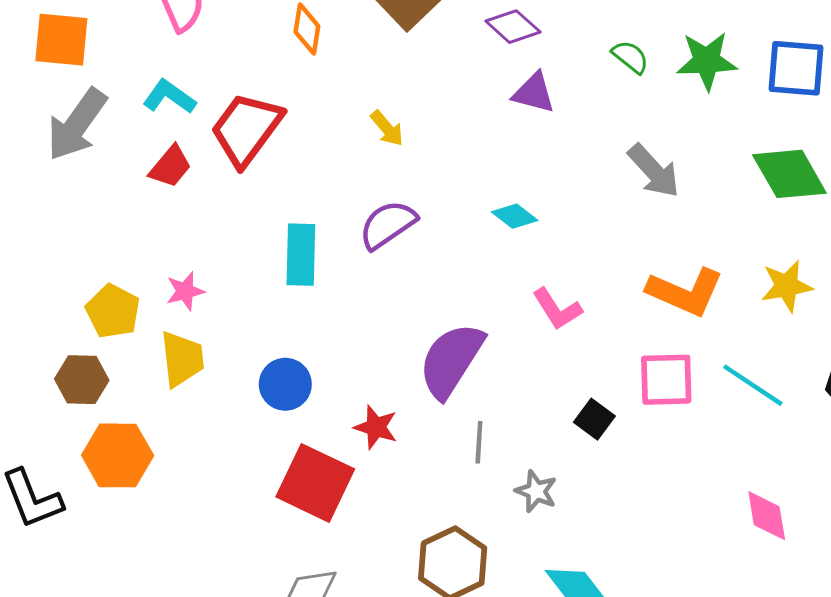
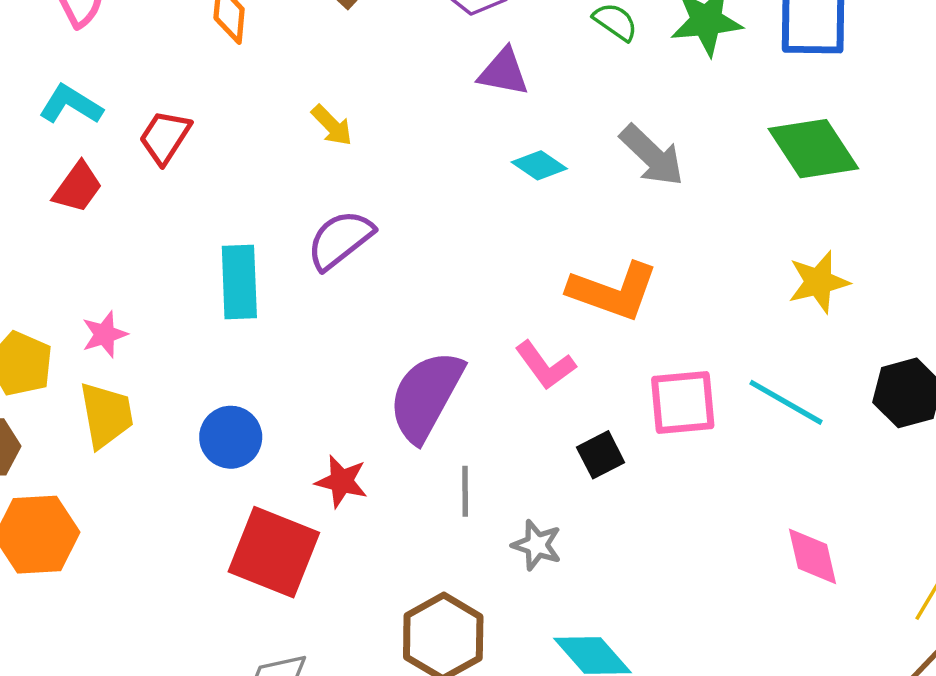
red trapezoid: (246, 129) -> (165, 137), size x0.6
cyan diamond: (515, 216) -> (539, 165), moved
orange L-shape: (685, 292) -> (613, 291), moved
pink L-shape: (557, 309) -> (545, 365), moved
black square: (594, 419) -> (601, 455), turned 30

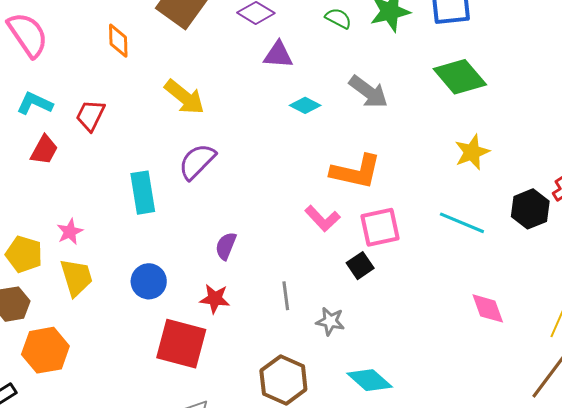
yellow arrow: (332, 125) -> (184, 97), size x1.6
purple semicircle: (426, 396) -> (226, 246), moved, size x0.5
pink square: (683, 402) -> (380, 227), moved

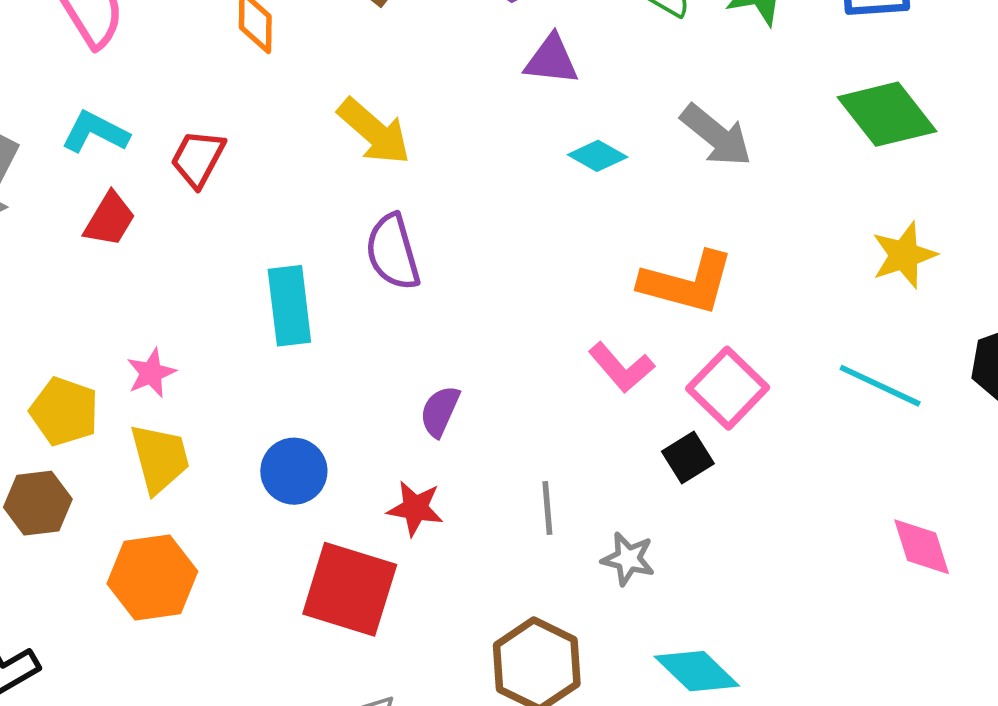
purple semicircle: (197, 161) -> (393, 252), turned -63
pink square: (380, 227) -> (728, 388), turned -36
orange hexagon: (45, 350) -> (152, 577), moved

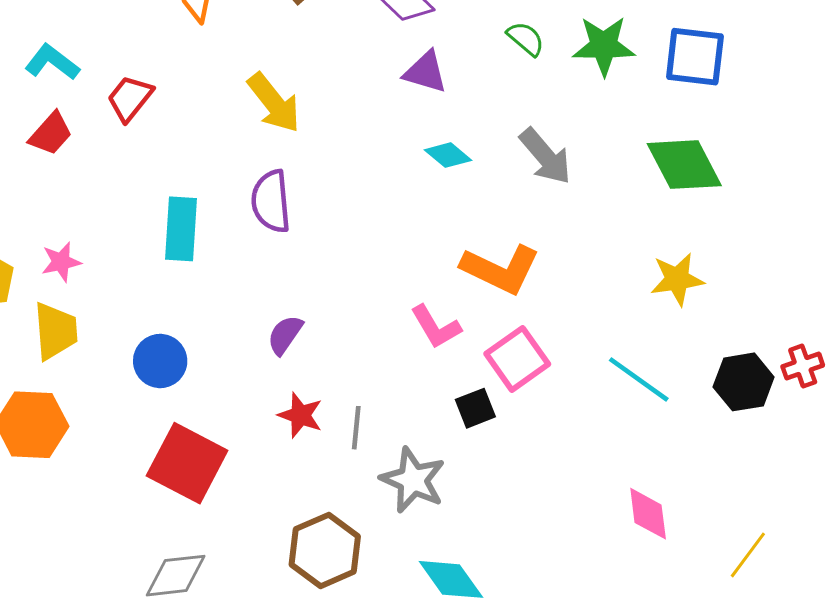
red star: (415, 508) -> (300, 415), moved
gray star: (628, 559) -> (413, 480), size x1.5

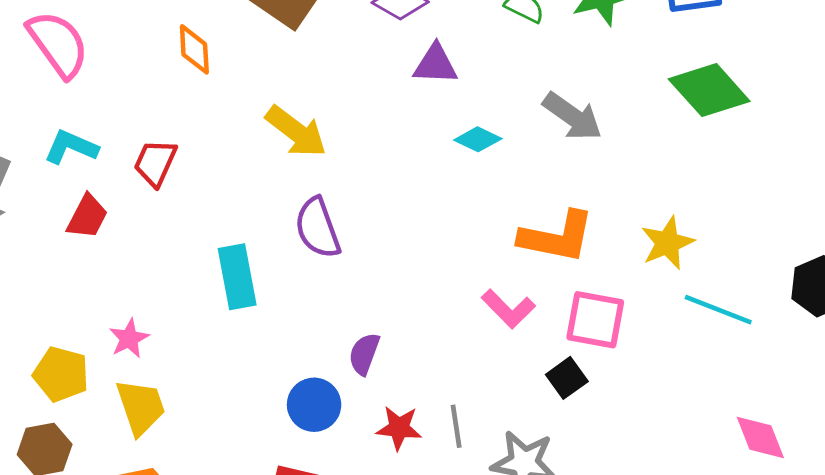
yellow star: (677, 279) -> (667, 243), moved
pink square: (517, 359) -> (595, 320), turned -30
blue circle: (160, 361) -> (314, 405), moved

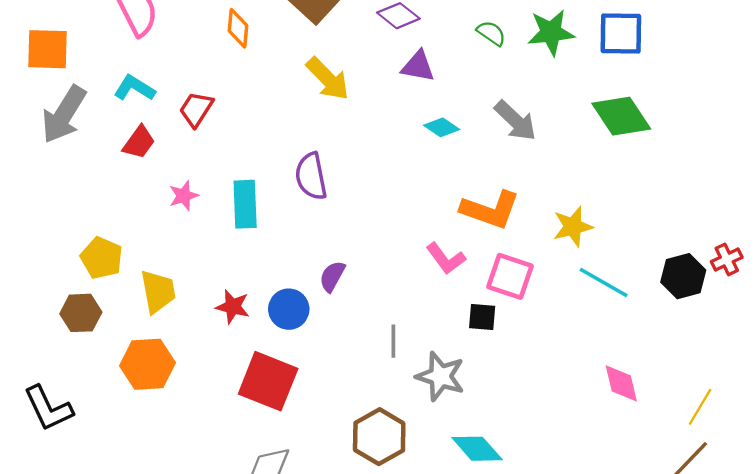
yellow arrow: (296, 132) -> (328, 79), moved
pink star: (129, 338) -> (184, 196), moved
black square: (567, 378) -> (482, 317), turned 32
red star: (399, 428) -> (233, 307), moved

